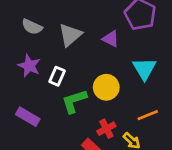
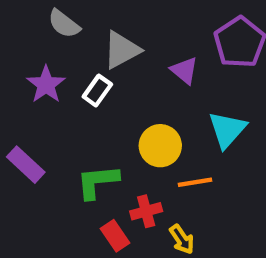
white rectangle: (57, 76) -> (97, 91), moved
green L-shape: (74, 101) -> (97, 182), moved
orange line: (148, 115) -> (195, 182), moved

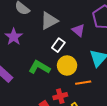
white rectangle: (97, 91) -> (58, 45), moved
green L-shape: (97, 182) -> (39, 67), moved, turned 35

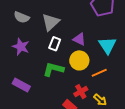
purple triangle: (78, 30) -> (79, 39), moved
white rectangle: (58, 45) -> (55, 44), moved

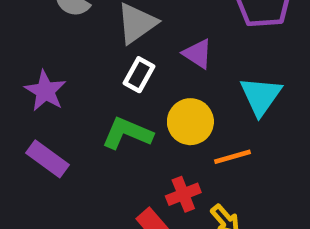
purple triangle: (79, 39) -> (198, 54), moved
purple star: (21, 47) -> (45, 91), moved

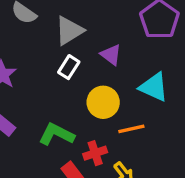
cyan triangle: (261, 96) -> (154, 87), turned -44
green L-shape: (127, 133) -> (56, 134), moved

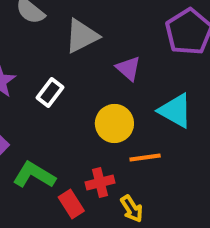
white rectangle: (69, 67) -> (50, 93), moved
green L-shape: (56, 134) -> (34, 175), moved

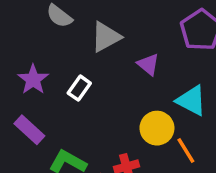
yellow circle: (114, 124) -> (157, 128), moved
orange line: (145, 157) -> (186, 151), moved, turned 68

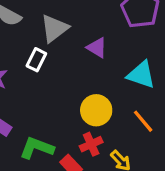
white rectangle: (79, 88) -> (36, 60), moved
yellow circle: (157, 128) -> (96, 110), moved

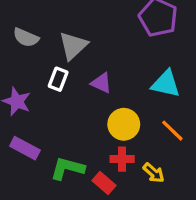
purple triangle: (97, 48) -> (101, 83), moved
red cross: (91, 144) -> (122, 159), turned 30

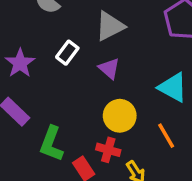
gray triangle: (73, 46) -> (110, 26), moved
green L-shape: (67, 168) -> (51, 144), turned -100

